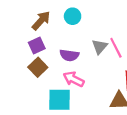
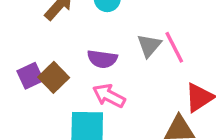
purple square: (37, 46) -> (30, 76), moved

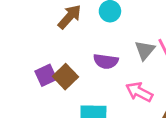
pink arrow: (109, 96) -> (139, 92), moved

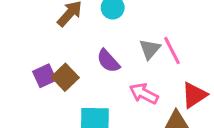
purple semicircle: (106, 61) -> (108, 61), turned 40

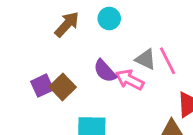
gray triangle: (150, 49) -> (146, 59), turned -45
pink arrow: (144, 94) -> (130, 80), moved

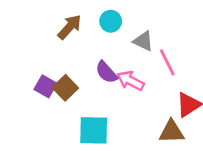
gray triangle: (146, 59) -> (143, 41), moved
purple square: (42, 86) -> (45, 86), turned -35

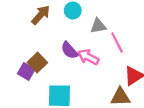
gray triangle: (143, 41) -> (98, 26), turned -35
purple square: (45, 86) -> (26, 71), moved

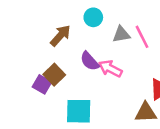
brown arrow: (41, 15) -> (60, 36), moved
pink line: (117, 43) -> (142, 37), moved

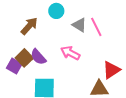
gray triangle: (121, 34) -> (79, 25), turned 42
purple semicircle: (90, 61) -> (38, 57), moved

